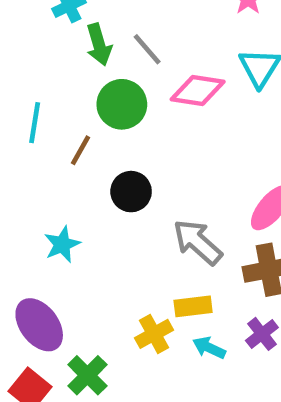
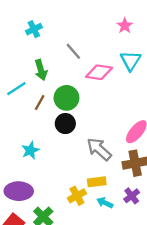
green arrow: (99, 45) -> (41, 70), moved
green circle: (122, 104) -> (66, 98), moved
cyan line: (35, 123) -> (16, 89), turned 48
purple ellipse: (39, 325) -> (19, 191), turned -52

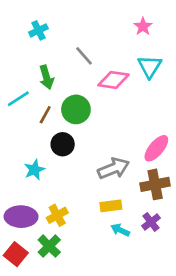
black circle: (65, 124) -> (63, 144), moved
gray arrow: (99, 149) -> (113, 168), turned 116
yellow cross: (77, 196) -> (57, 215), moved

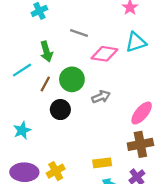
gray line: (84, 56) -> (79, 33), turned -30
cyan triangle: (150, 67) -> (136, 42), turned 40
gray arrow: (113, 168) -> (101, 97), moved, size x0.7
cyan star: (34, 170) -> (22, 130), moved

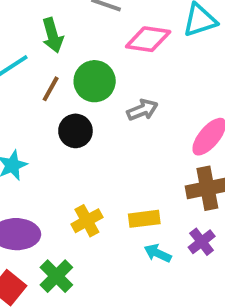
yellow cross: (56, 171) -> (87, 221), moved

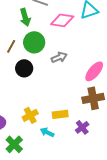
green arrow: (53, 35) -> (25, 17), moved
purple cross: (202, 242) -> (82, 127), moved
cyan arrow: (158, 253) -> (47, 132), moved

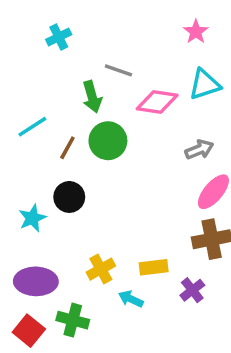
gray arrow: (59, 57) -> (199, 150), moved
black circle: (24, 68) -> (69, 197), moved
green cross: (14, 144) -> (73, 320), turned -30

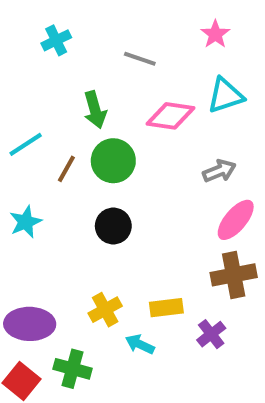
gray line: (118, 70) -> (140, 59), moved
black circle: (69, 197) -> (113, 226), moved
cyan star: (32, 218) -> (26, 222), moved

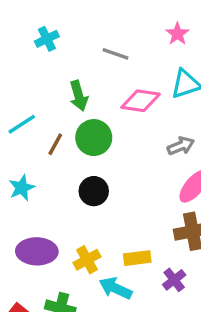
purple ellipse: (30, 324) -> (37, 251), moved
cyan arrow: (140, 344) -> (115, 288), size x1.4

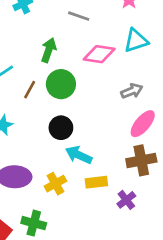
green arrow: (79, 96) -> (49, 50), turned -145
cyan arrow: (115, 288) -> (79, 155), moved

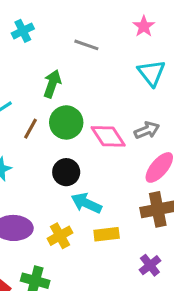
cyan triangle: (136, 41) -> (152, 73), turned -50
pink diamond: (99, 54) -> (108, 136), moved, turned 48
purple cross: (126, 200) -> (150, 265), moved

